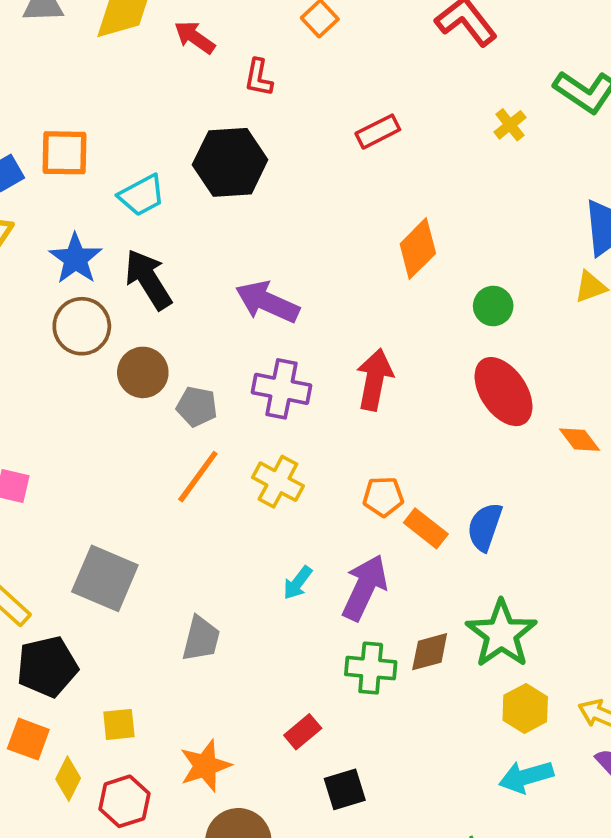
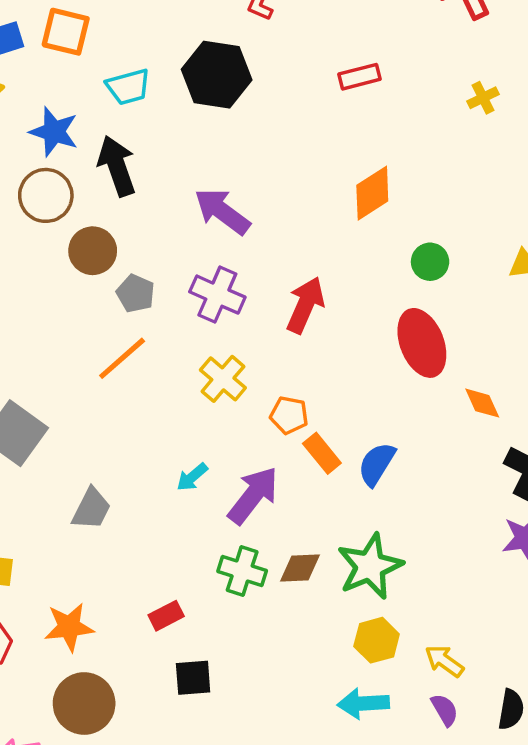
blue star: (75, 259) -> (54, 132), turned -30
yellow cross: (278, 482) -> (223, 379), moved

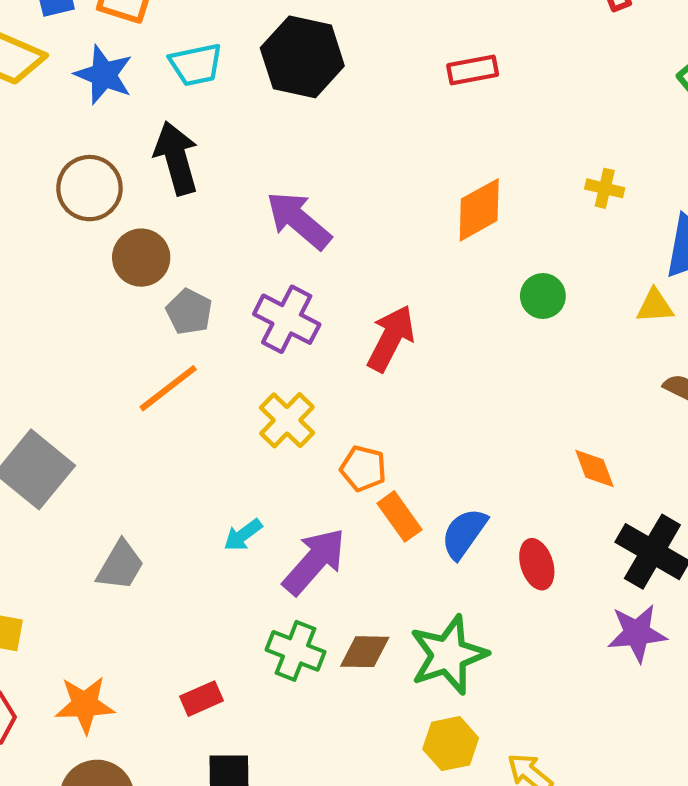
yellow cross: (483, 98) -> (605, 188), moved, turned 36
blue star: (54, 132) -> (104, 75), moved
red ellipse: (422, 343) -> (537, 564), moved, size x0.6

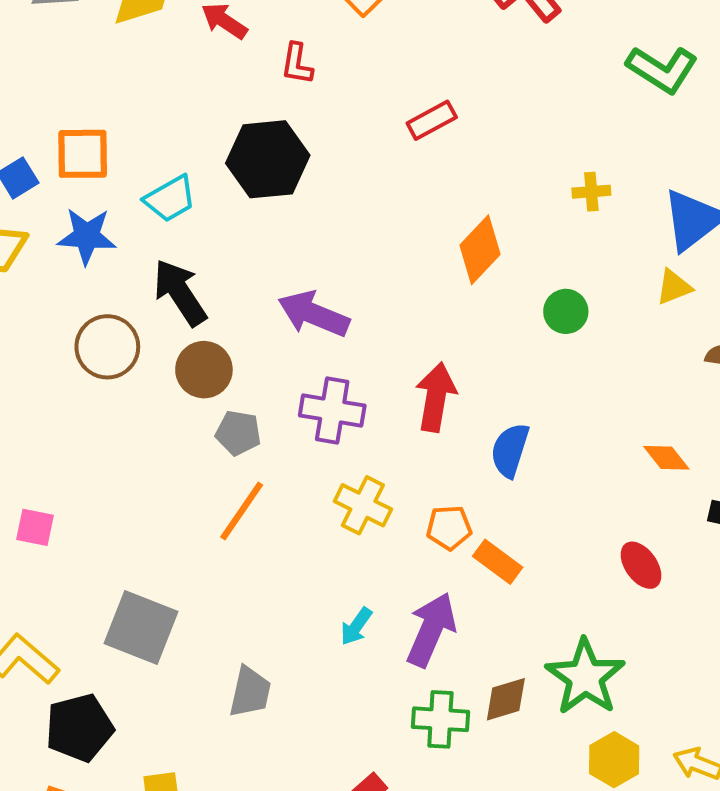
brown circle: (141, 258) -> (204, 370), moved
blue semicircle: (464, 533) -> (510, 450), moved

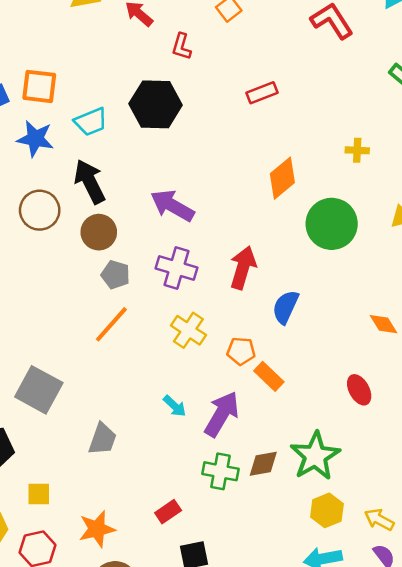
green circle: (566, 311) -> (332, 224), size x1.8
cyan arrow: (356, 626) -> (175, 406), turned -90

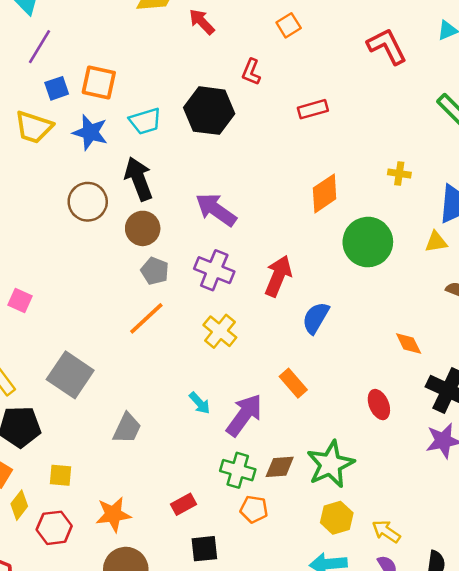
red L-shape: (181, 47) -> (251, 72), moved
orange pentagon: (241, 351) -> (254, 509), moved

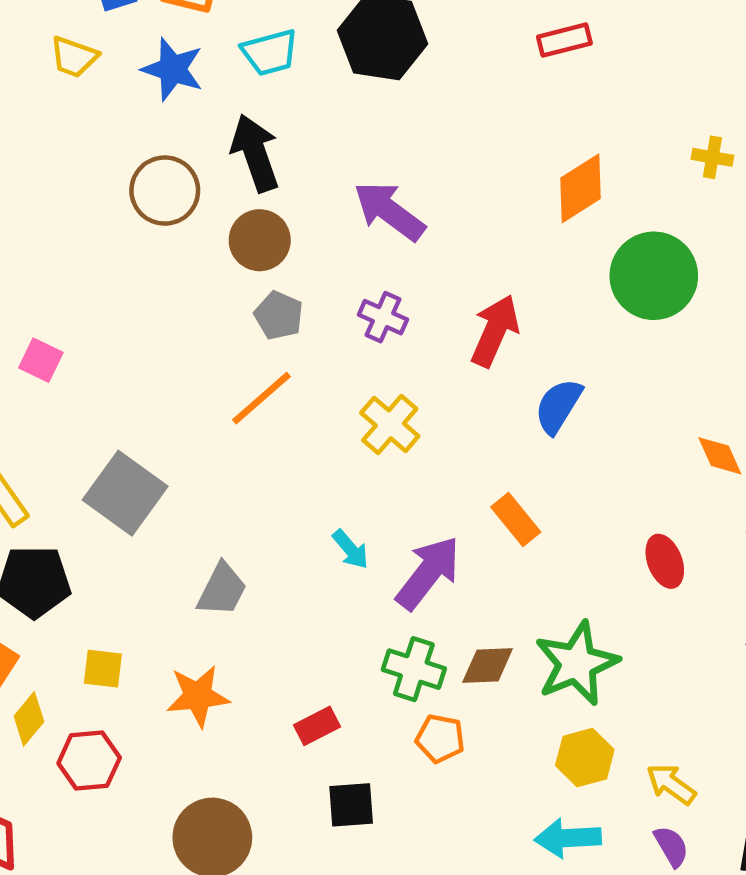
yellow trapezoid: (34, 127) -> (74, 57), size x0.7
purple cross: (214, 270) -> (383, 317), size x0.7
orange star: (113, 514) -> (198, 696), moved

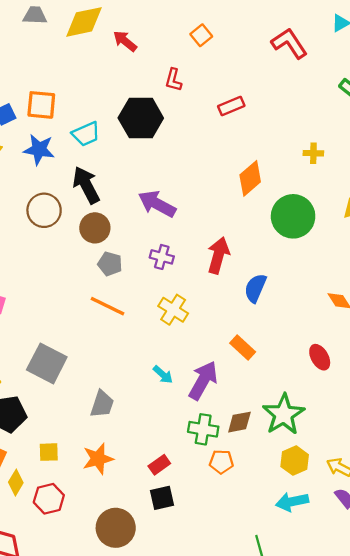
orange line: (261, 398) -> (107, 306), turned 76
black square: (351, 805) -> (162, 498), moved

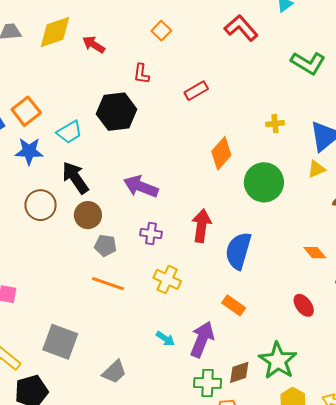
orange square: (41, 105) -> (26, 111), turned -36
blue semicircle: (255, 288) -> (238, 251), size x1.4
gray trapezoid: (102, 404) -> (114, 372), turned 36

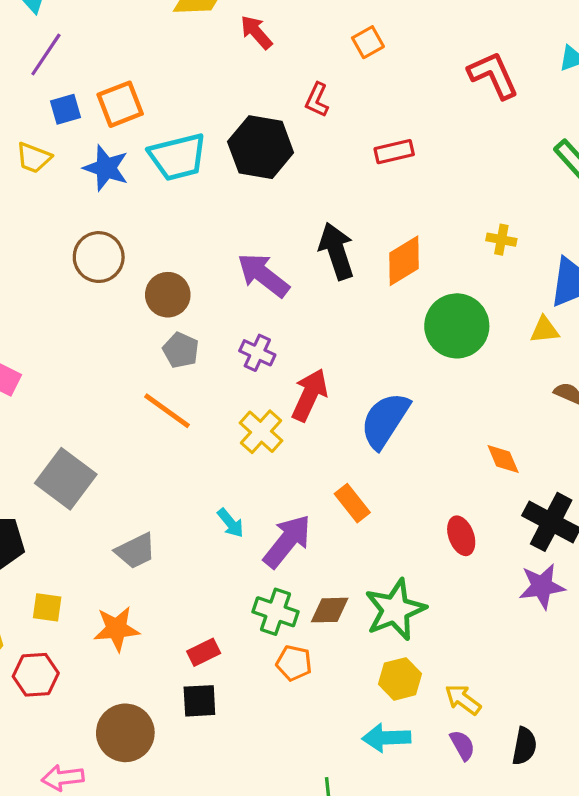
cyan trapezoid: (69, 132) -> (178, 157), size x1.4
black arrow: (75, 178) -> (337, 251), moved
red arrow: (201, 226) -> (310, 395), moved

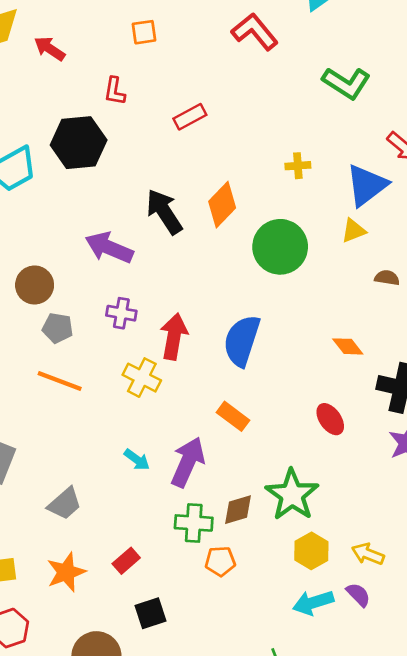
orange square: (368, 42) -> (144, 32), turned 36
red rectangle: (204, 652) -> (126, 561), moved
purple semicircle: (462, 745) -> (358, 595), moved

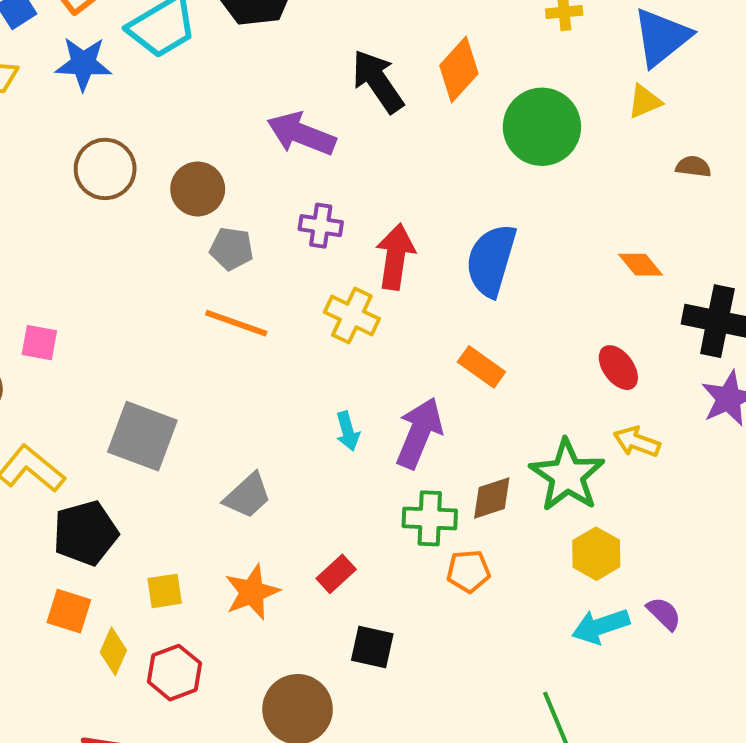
cyan arrow: (137, 460) -> (348, 431), turned 40
yellow arrow: (368, 554) -> (637, 442), moved
black square: (151, 613) -> (372, 647), turned 32

